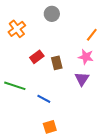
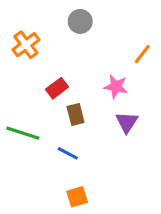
pink star: (86, 57) -> (116, 87), moved
brown rectangle: (57, 63) -> (76, 115), moved

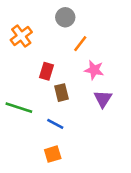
orange line: (142, 54) -> (80, 44), moved
red rectangle: (57, 88) -> (46, 71), turned -36
orange square: (77, 197) -> (53, 154), moved

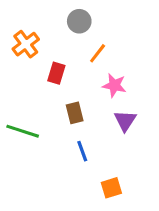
red rectangle: (46, 71) -> (56, 73), moved
blue line: (55, 124) -> (82, 151), moved, turned 42
orange square: (53, 154) -> (111, 188), moved

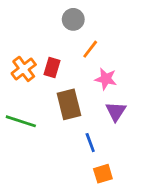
orange cross: (26, 44) -> (24, 69), moved
brown rectangle: (75, 113) -> (69, 104), size x1.5
blue line: (82, 151) -> (90, 143), moved

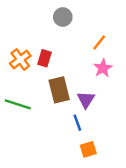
orange line: (90, 49) -> (99, 43), moved
pink star: (106, 79) -> (103, 68), moved, turned 30
purple triangle: (116, 111) -> (86, 100), moved

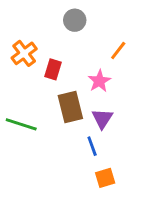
orange cross: (20, 60) -> (24, 53), moved
pink star: (103, 68) -> (99, 81), moved

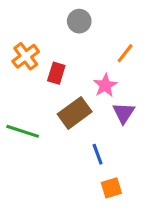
brown rectangle: (70, 107) -> (75, 113), turned 68
purple triangle: (102, 119) -> (124, 113), moved

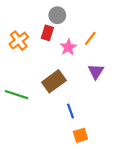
red rectangle: (56, 73) -> (47, 33), moved
pink star: (105, 85) -> (68, 47), moved
purple triangle: (124, 113) -> (96, 71), moved

